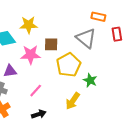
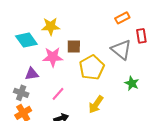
orange rectangle: (98, 17) -> (122, 18), turned -40
gray triangle: (86, 38) -> (121, 50), moved
green star: (90, 80) -> (132, 83), moved

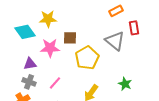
green star: (132, 83) -> (125, 84), moved
gray cross: (21, 93) -> (29, 82), moved

